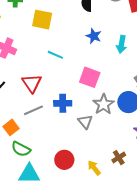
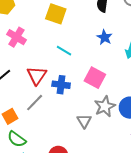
blue cross: (63, 103) -> (61, 85), moved
gray line: (33, 110) -> (35, 103), turned -30

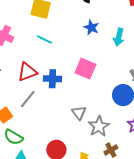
cyan line: (64, 51) -> (44, 39), moved
red triangle: (37, 75) -> (27, 72), turned 40
gray star: (105, 106) -> (99, 126), moved

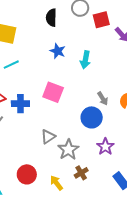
cyan line: (44, 39) -> (11, 65), turned -49
gray triangle: (79, 113) -> (48, 137), turned 35

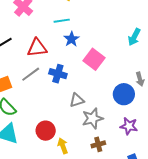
blue star: (58, 51) -> (71, 39), moved
blue cross: (20, 104) -> (58, 74), moved
purple star: (105, 147) -> (129, 126), turned 30
yellow arrow: (56, 183) -> (63, 146), moved

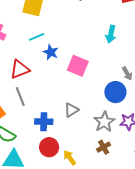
gray line: (31, 74) -> (20, 97), turned -60
blue cross: (58, 74) -> (44, 122), moved
gray star: (93, 118) -> (104, 122), moved

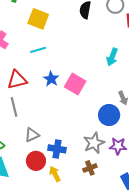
blue star: (51, 52) -> (51, 79), moved
gray triangle: (71, 110) -> (32, 135), moved
blue cross: (44, 122) -> (57, 149), moved

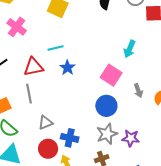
cyan line: (38, 50) -> (55, 48), moved
pink square: (75, 84) -> (111, 75), moved
blue circle: (109, 115) -> (106, 106), moved

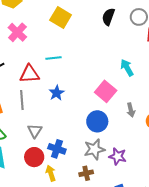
cyan arrow: (130, 49) -> (127, 68), turned 120
blue star: (67, 68) -> (57, 93), moved
gray triangle: (45, 123) -> (35, 131), turned -42

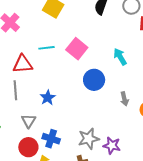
pink square: (106, 91) -> (77, 49), moved
blue star: (57, 93) -> (48, 98), moved
blue circle: (97, 121) -> (94, 80), moved

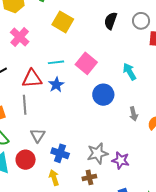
blue star: (48, 98) -> (56, 85), moved
red circle: (28, 147) -> (26, 160), moved

